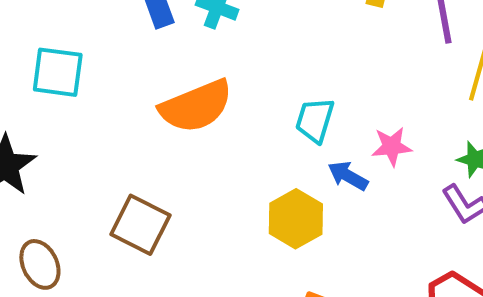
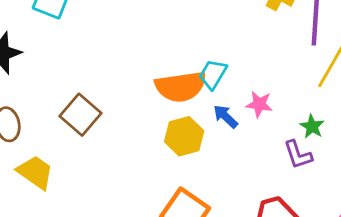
orange semicircle: (196, 106) -> (181, 87), moved

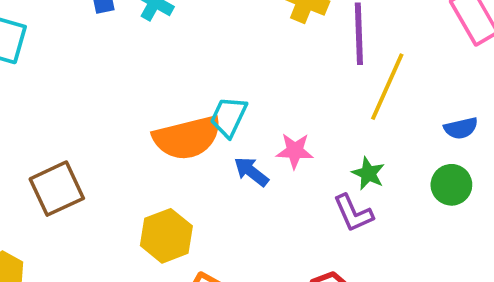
brown square: (81, 115) -> (57, 189), turned 30
yellow hexagon: (184, 136) -> (166, 236), moved

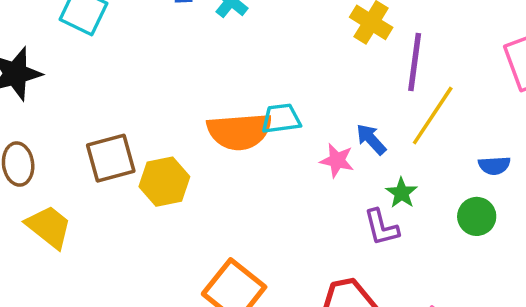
cyan trapezoid: (229, 117) -> (281, 119), turned 48
blue arrow: (251, 172) -> (371, 139), moved
yellow hexagon: (166, 236) -> (164, 182), moved

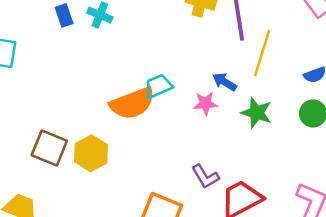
brown square: (111, 158) -> (49, 148), turned -36
green star: (402, 193) -> (257, 113), size x1.4
purple L-shape: (381, 227) -> (205, 177), moved

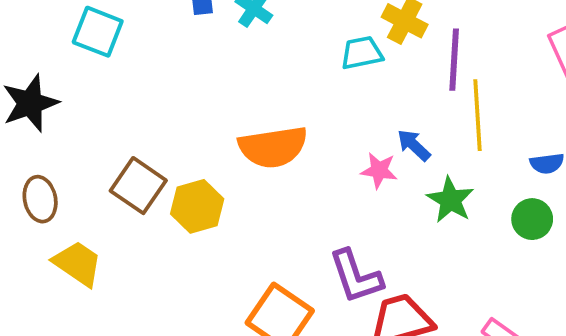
yellow line: (262, 53) -> (477, 115), turned -33
cyan trapezoid: (158, 86) -> (362, 53), moved
purple L-shape: (205, 177) -> (356, 276), size x1.4

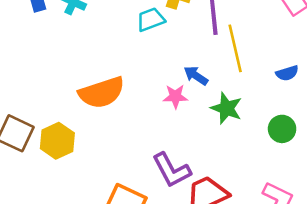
green circle: (532, 219) -> (282, 129), moved

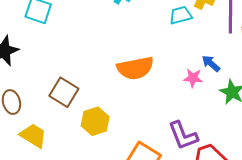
yellow hexagon: (57, 141) -> (95, 121), moved

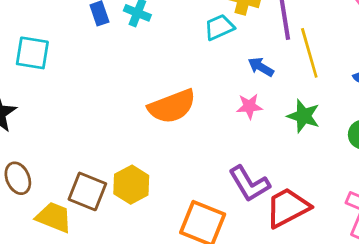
blue arrow: (211, 64) -> (261, 67), moved
brown square: (64, 92) -> (87, 191), moved

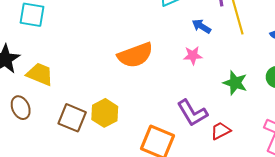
green star: (304, 116) -> (235, 83), moved
red trapezoid: (288, 208) -> (221, 131), size x0.6
yellow trapezoid: (54, 217) -> (40, 74), moved

